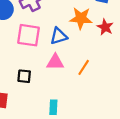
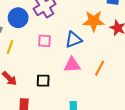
pink square: (29, 35) -> (45, 41), size x0.6

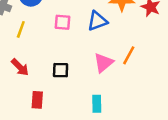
pink triangle: (72, 65) -> (103, 63), moved, turned -36

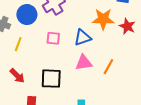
pink triangle: (103, 63) -> (84, 63), moved, turned 30
black square: (61, 70) -> (51, 79), size x1.5

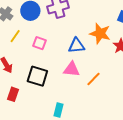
pink square: (53, 38) -> (39, 43), moved

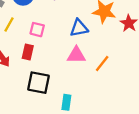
black square: (37, 76) -> (38, 83), moved
red rectangle: (13, 94) -> (28, 52), moved

